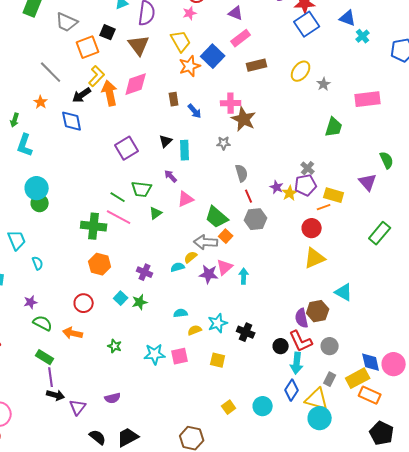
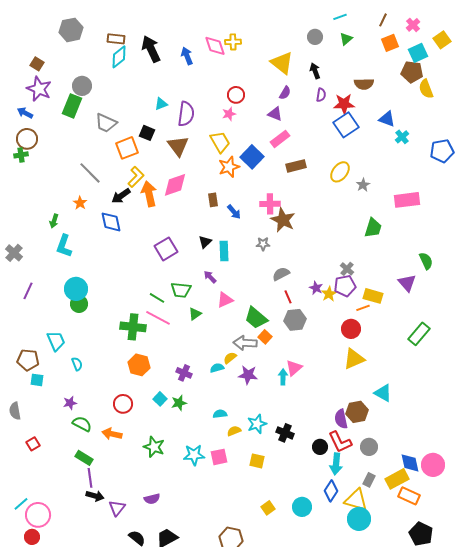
gray semicircle: (242, 173) -> (281, 274), turned -102
pink triangle: (225, 267) -> (294, 368), moved
green star: (115, 346) -> (154, 447), size x1.5

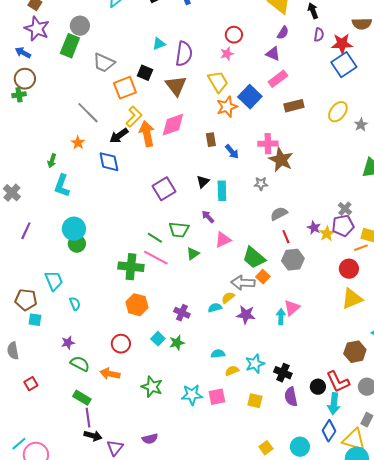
purple semicircle: (341, 419) -> (291, 397), moved

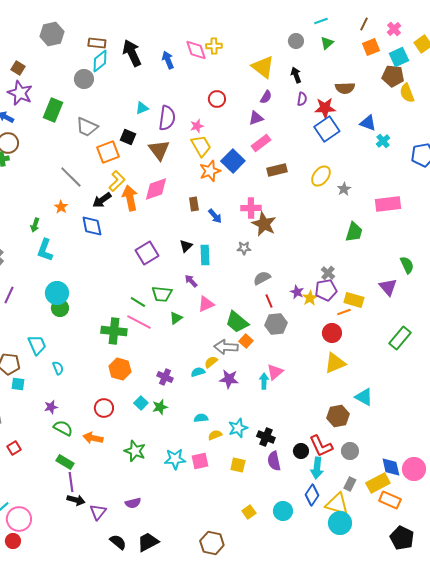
gray circle: (80, 26) -> (84, 79), moved
pink star: (227, 54) -> (197, 126), moved
purple triangle: (273, 54) -> (256, 118), turned -42

